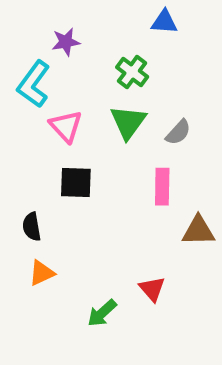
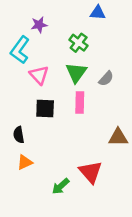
pink rectangle: (162, 187) -> (80, 103), moved
red triangle: (152, 289) -> (91, 172), size x1.5

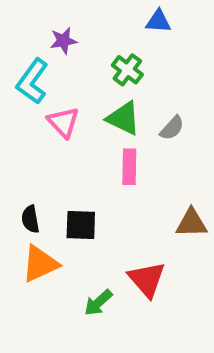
green triangle: (76, 73) -> (123, 118), turned -40
black square: (45, 108) -> (81, 225), moved
orange triangle: (25, 162) -> (40, 264), size x1.5

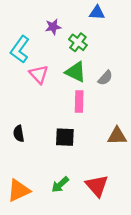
purple star: (63, 41) -> (53, 27), moved
black square: (81, 225) -> (65, 137), moved
orange triangle: (40, 264) -> (19, 191), moved
red triangle: (147, 279) -> (97, 186), moved

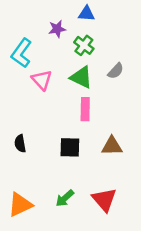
blue triangle: (97, 13) -> (86, 14), moved
gray semicircle: (105, 78) -> (116, 71), moved
brown triangle: (117, 136) -> (112, 146), moved

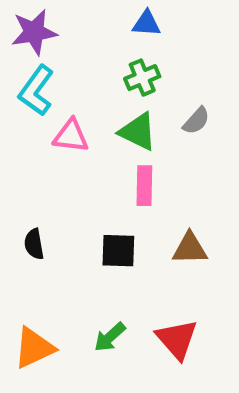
purple star: (57, 29) -> (34, 32), moved, size x1.5
green cross: (84, 45) -> (142, 78), turned 30
pink triangle: (42, 80) -> (71, 136), turned -40

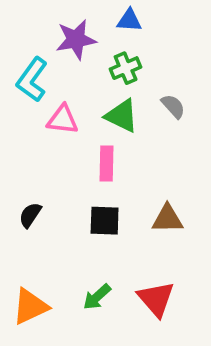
purple star: (34, 32) -> (76, 40), moved
gray semicircle: (196, 121) -> (173, 106), turned -84
pink rectangle: (144, 186) -> (106, 163), moved
black semicircle: (34, 244) -> (30, 215), turned 44

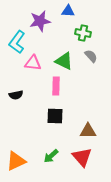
green cross: (126, 68) -> (83, 33), moved, turned 35
black semicircle: (30, 215) -> (16, 95), moved, turned -136
brown triangle: (167, 219) -> (88, 131), moved

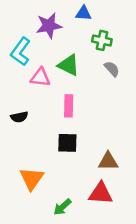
green triangle: (64, 61) -> (69, 65), moved
green arrow: (51, 156) -> (62, 207), moved
red triangle: (82, 157) -> (101, 193), turned -45
orange triangle: (16, 161) -> (32, 179), moved, turned -30

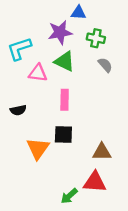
purple star: (49, 26) -> (60, 32), moved
cyan L-shape: (21, 52) -> (19, 49), turned 36
orange triangle: (32, 179) -> (38, 148), moved
green arrow: (62, 207) -> (69, 196), moved

